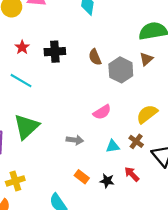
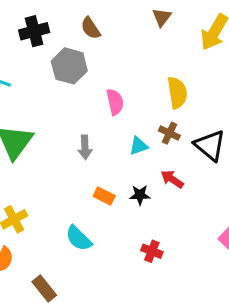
gray hexagon: (121, 70) -> (69, 66), moved
pink semicircle: (102, 112) -> (115, 102), turned -60
yellow semicircle: (147, 114) -> (177, 93), turned 130
gray arrow: (75, 140) -> (85, 147), turned 91

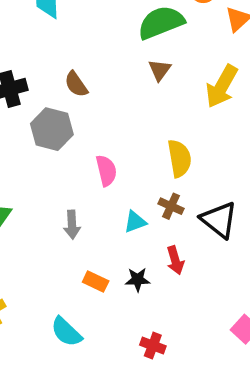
red arrow: (172, 179) -> (175, 260), turned -140

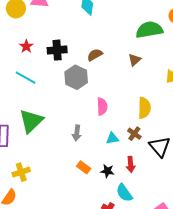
brown triangle: (160, 70) -> (134, 60), moved
brown semicircle: (76, 84) -> (95, 55), turned 84
cyan semicircle: (66, 332) -> (124, 193), moved

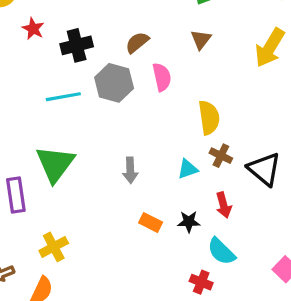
red star: (26, 46) -> (33, 29), moved
cyan line: (26, 78) -> (63, 97), moved, turned -30
pink semicircle: (102, 106) -> (162, 77), moved
yellow semicircle: (144, 108) -> (209, 118), moved

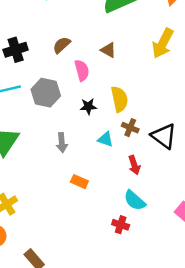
brown triangle: (201, 40) -> (108, 50), moved, turned -35
gray hexagon: (114, 83) -> (46, 93), moved
cyan triangle: (188, 169) -> (105, 139), turned 42
black star: (189, 222) -> (88, 106), moved

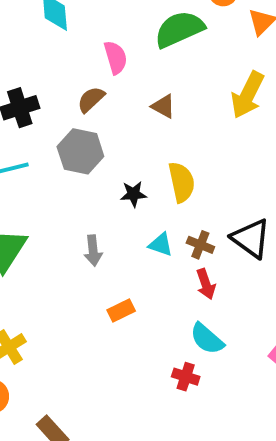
pink semicircle: (82, 70) -> (116, 58), moved
gray hexagon: (46, 93) -> (80, 151), moved
brown cross: (130, 128) -> (200, 245), moved
orange rectangle: (79, 182) -> (121, 311), turned -49

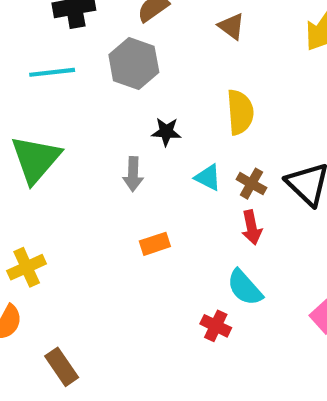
black star: (133, 194) -> (166, 132), moved

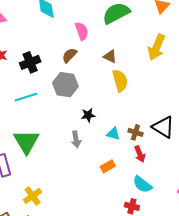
yellow semicircle: (240, 112) -> (120, 81), moved
orange rectangle: (155, 244) -> (108, 166), moved

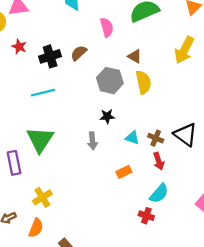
brown semicircle: (69, 55) -> (79, 53), moved
gray hexagon: (65, 85) -> (110, 81), moved
cyan semicircle: (142, 184) -> (159, 193), turned -90

